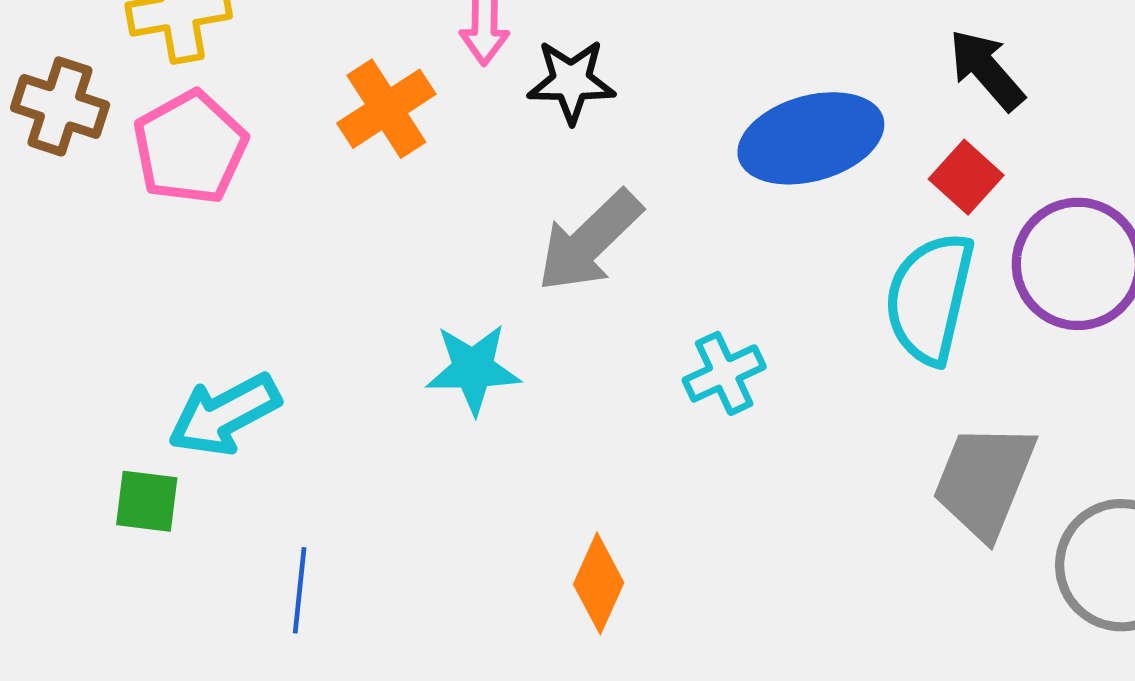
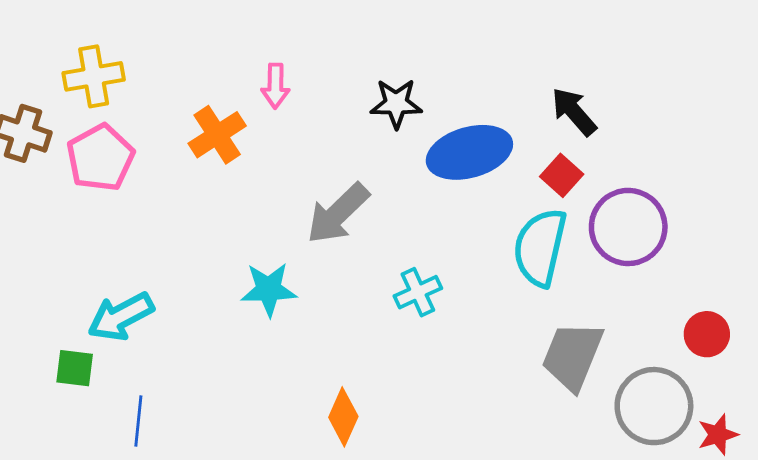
black star: (571, 81) -> (396, 104), moved
blue line: (300, 590) -> (138, 421), moved

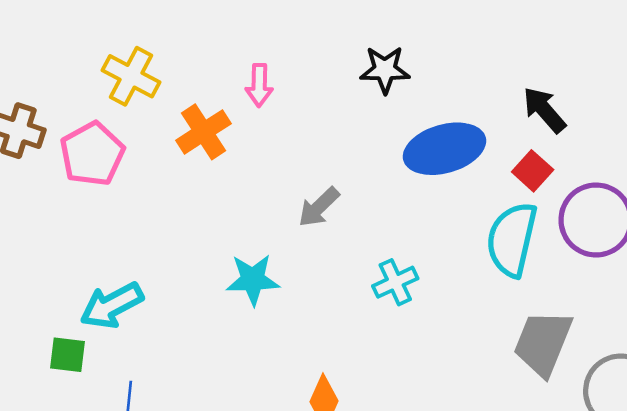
yellow cross: (94, 76) -> (131, 76), moved, turned 38
black star: (396, 104) -> (385, 70), moved
gray arrow: (338, 213) -> (319, 207), size x0.7

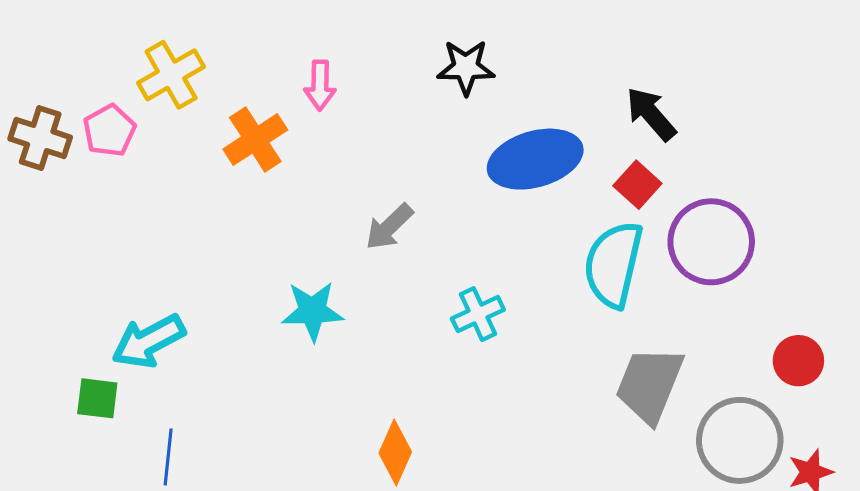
yellow cross: (131, 76) -> (171, 75), turned 32
pink pentagon: (92, 154) -> (109, 130), moved, size x0.7

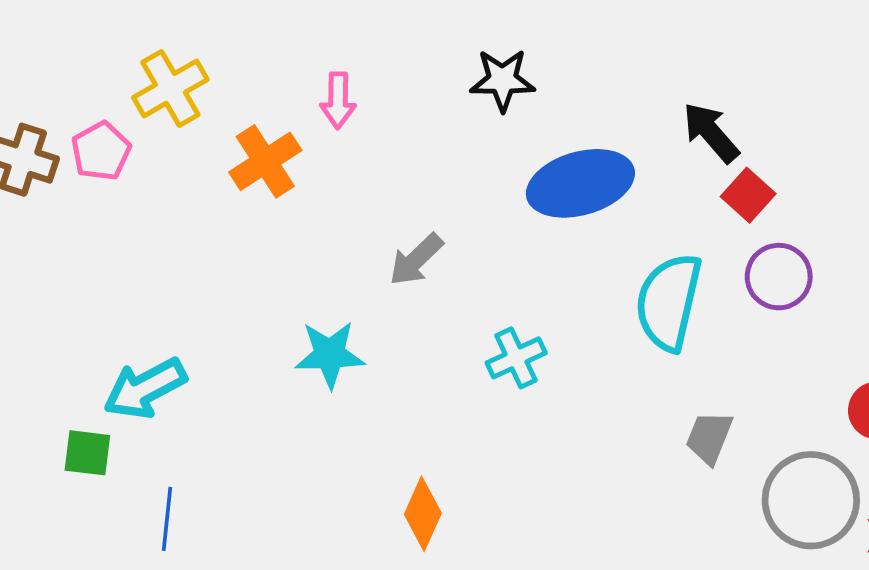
red square: (637, 185) -> (748, 195), moved
purple circle: (711, 242) -> (779, 277), size x0.7
gray trapezoid: (649, 385) -> (709, 438), size x0.6

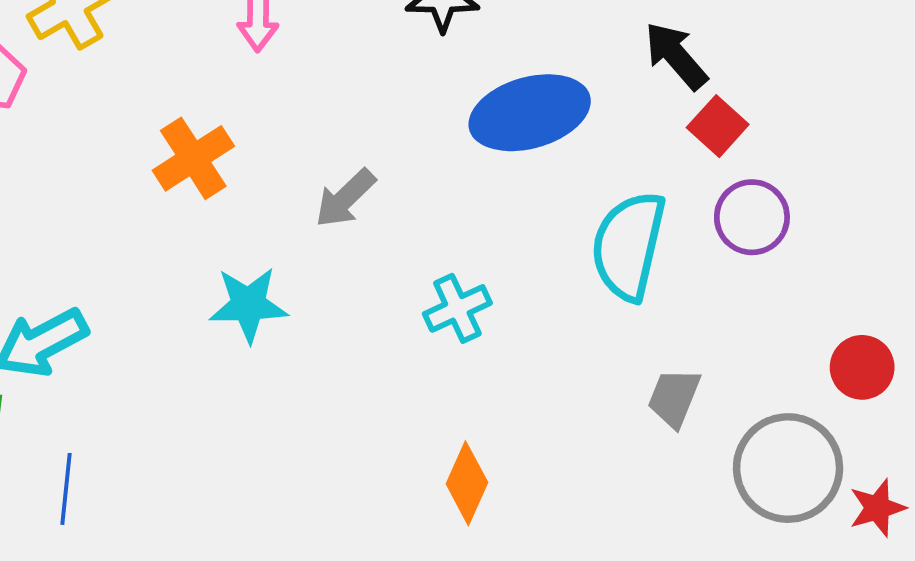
orange cross: (265, 161) -> (193, 158), moved
orange diamond: (423, 514) -> (467, 483), moved

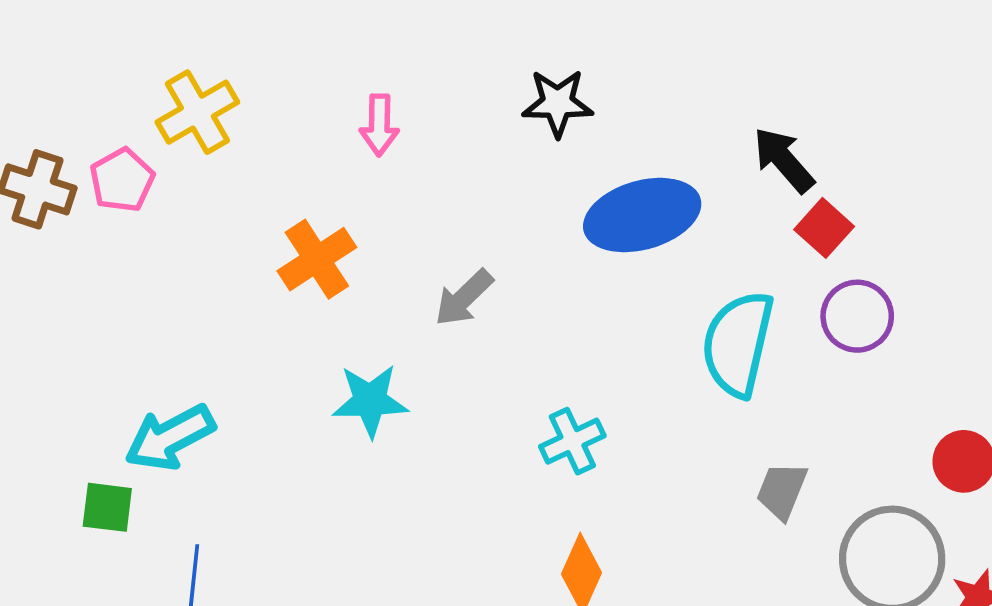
cyan cross: (457, 308) -> (572, 441), moved

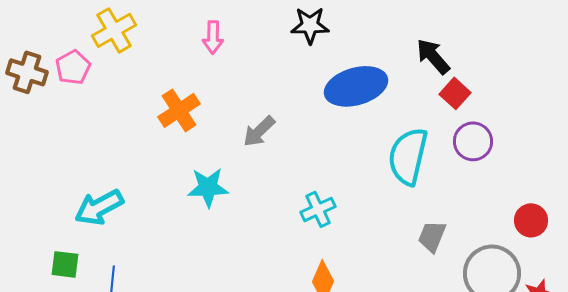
green square: (107, 507) -> (65, 264), moved

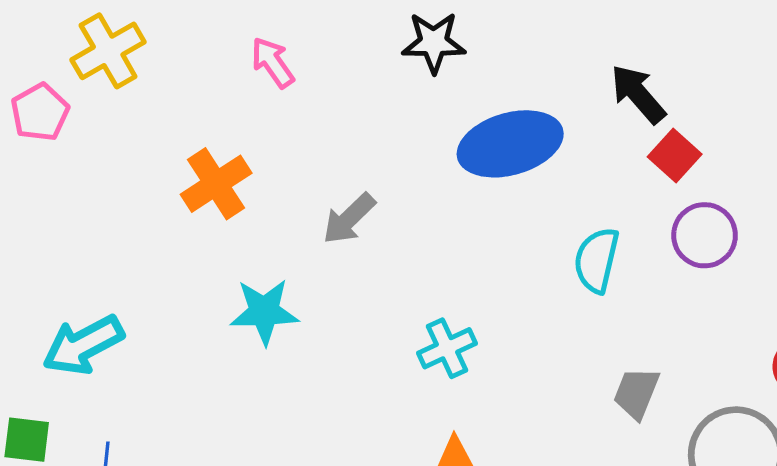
pink arrow: (213, 37) -> (273, 62), turned 144
cyan semicircle: (408, 156) -> (597, 260), size x0.7

